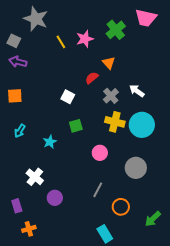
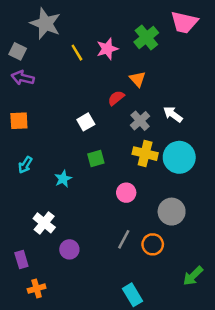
white square: (68, 97) -> (86, 122), turned 32
orange circle: (121, 207) -> (153, 244), moved

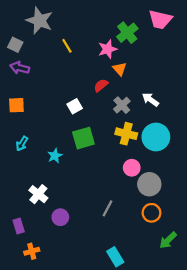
pink star: (107, 49) -> (108, 49), moved
green square: (96, 159) -> (83, 138), size x1.5
pink circle: (126, 193) -> (132, 168), moved
orange circle: (153, 244) -> (151, 213), moved

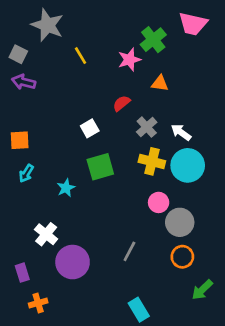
orange triangle: (120, 69) -> (160, 83), moved, turned -40
white arrow: (150, 100) -> (181, 132), moved
orange square: (16, 105) -> (20, 140), moved
purple circle: (60, 217) -> (73, 262), size x1.6

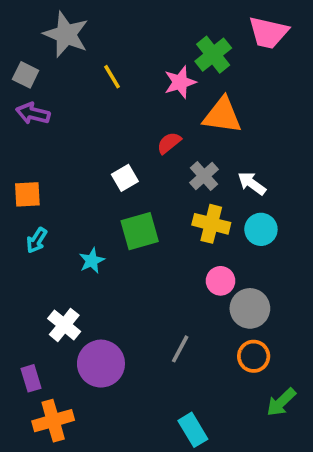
orange triangle: (160, 83) -> (222, 115), size x1.6
cyan circle: (188, 165) -> (261, 229), size x0.7
orange cross: (38, 303) -> (53, 421), size x1.5

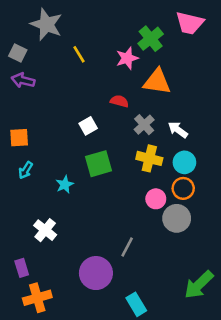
red semicircle: (169, 143) -> (119, 101), turned 54
orange circle: (254, 356) -> (183, 188), moved
purple circle: (101, 364) -> (96, 273), moved
green arrow: (281, 402) -> (199, 285), size x1.4

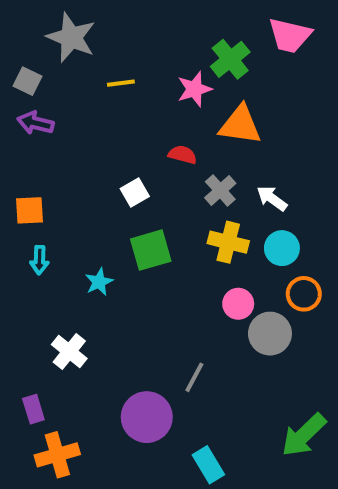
yellow line: (79, 54) -> (121, 83), turned -66
cyan arrow: (26, 170) -> (39, 260), turned -30
orange circle: (183, 188) -> (304, 294), moved

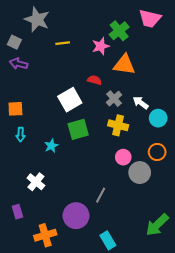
white square: (135, 192) -> (70, 100), size x1.6
cyan circle: (282, 248) -> (158, 118), moved
orange cross: (57, 455) -> (45, 235), moved

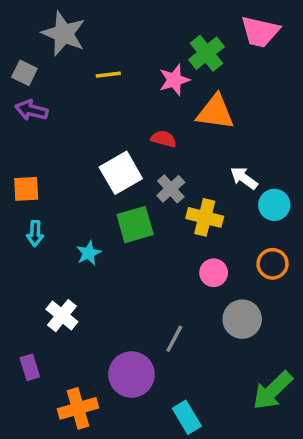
gray cross: (114, 99) -> (171, 189), moved
gray circle: (140, 173) -> (242, 319), moved

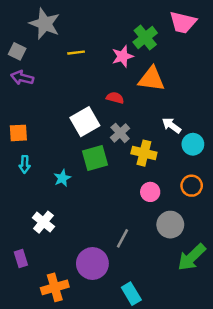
green arrow: (273, 391) -> (192, 257), moved

